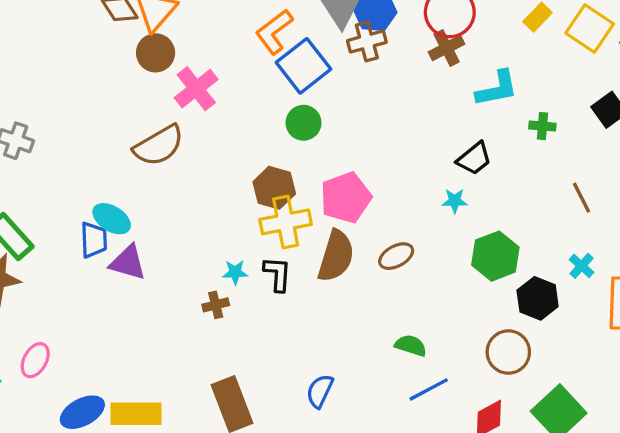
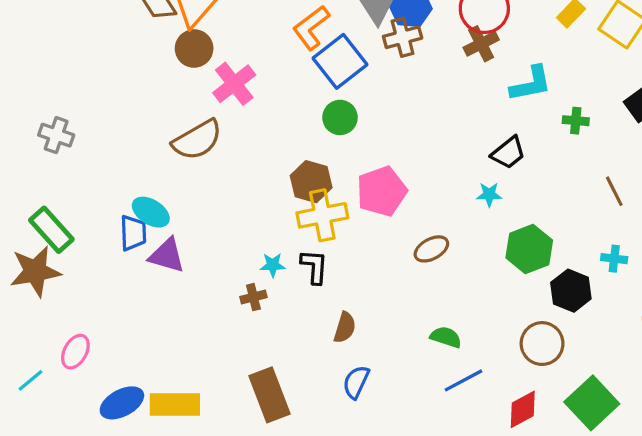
brown semicircle: (336, 256) -> (345, 328), moved, size x0.6
cyan cross: (581, 266) -> (614, 259), turned -35

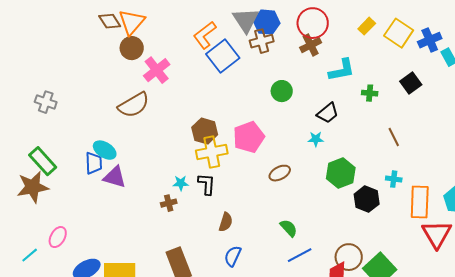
green circle: (340, 117) -> (282, 91), moved
green semicircle: (446, 337) -> (289, 228), turned 30
brown circle: (542, 344) -> (349, 257), moved

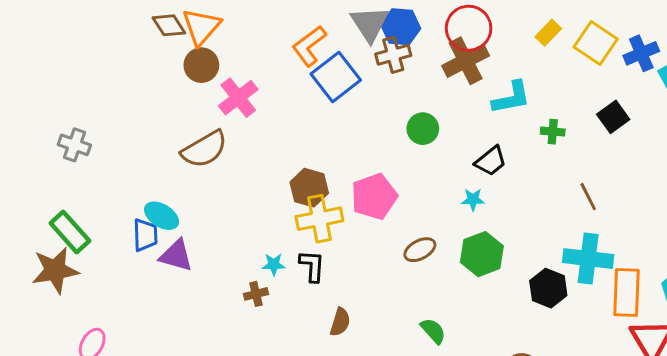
brown cross: (311, 45) -> (466, 61), size x1.4
green hexagon: (341, 173) -> (482, 254), moved
cyan cross: (394, 179) -> (588, 259), size x2.0

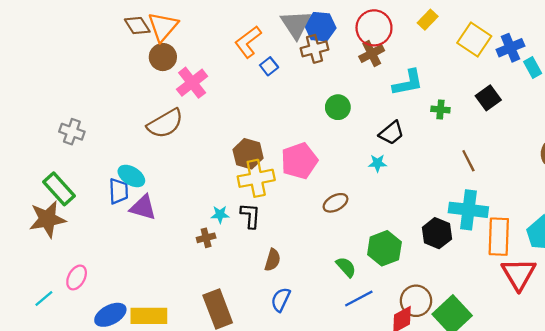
yellow rectangle: (548, 33) -> (428, 20), moved
brown cross: (466, 61) -> (372, 54), size x0.7
blue square: (336, 77) -> (269, 66), size x0.5
gray cross: (74, 145) -> (72, 132), moved
green hexagon: (482, 254) -> (384, 248), moved

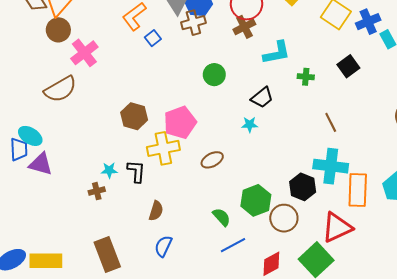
yellow cross: (256, 178) -> (163, 148), moved
red triangle: (519, 274) -> (337, 227), moved, turned 36
brown circle: (416, 301) -> (284, 218), moved

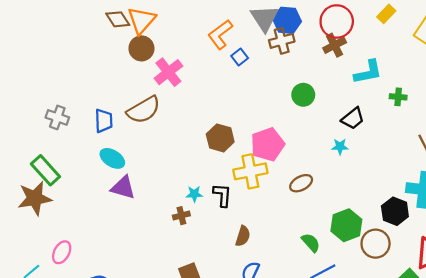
blue trapezoid: (19, 149) -> (104, 121), moved

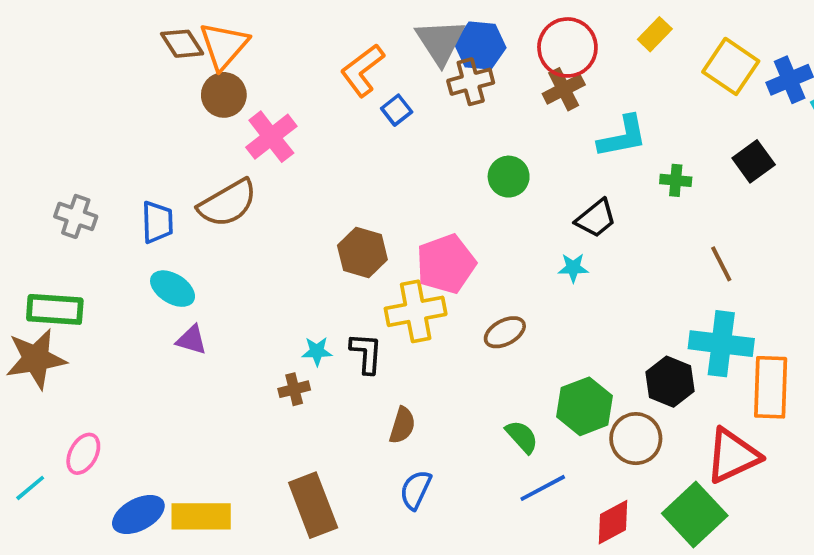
green rectangle: (45, 170) -> (55, 309), turned -44
purple triangle: (123, 188) -> (192, 340), size x0.7

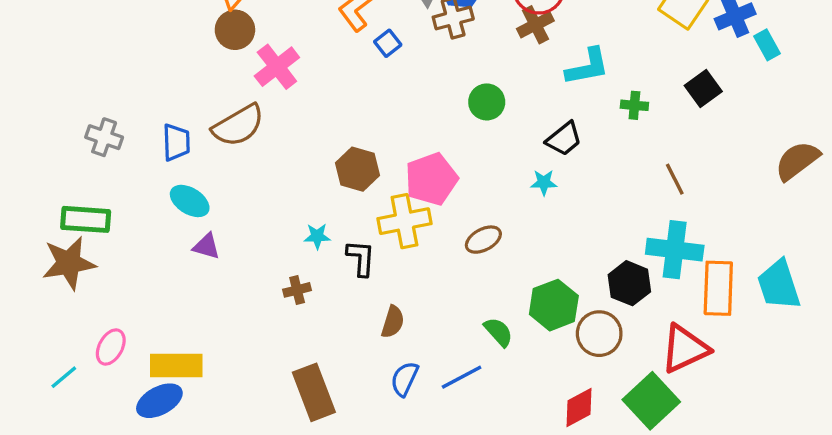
cyan star: (317, 351) -> (317, 236), moved
blue line: (543, 488) -> (462, 377), moved
yellow rectangle: (201, 516) -> (176, 365), moved

